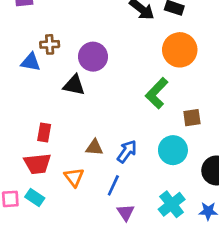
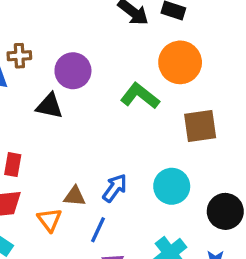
green L-shape: (157, 93) -> (140, 96), moved, turned 84
brown square: (192, 118) -> (200, 126), moved, size x1.5
brown triangle: (94, 147) -> (75, 196), moved

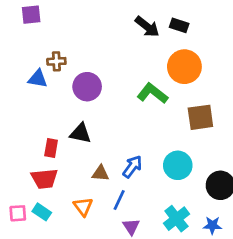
purple circle: (73, 71) -> (87, 87), moved
black triangle: (49, 106) -> (80, 133), moved
orange triangle: (49, 220) -> (83, 207), moved

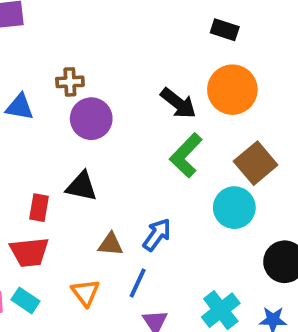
black arrow: (147, 27) -> (178, 103), moved
brown cross: (56, 61) -> (70, 82), moved
green L-shape: (152, 93) -> (186, 155), moved, turned -84
brown square: (200, 117) -> (256, 163), turned -32
cyan circle: (178, 165) -> (234, 208), moved

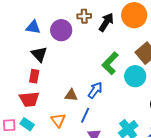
brown cross: (70, 82) -> (84, 16), moved
black arrow: (178, 103) -> (106, 22), turned -96
blue triangle: (20, 107) -> (33, 27), moved
green L-shape: (186, 155) -> (110, 63), moved
black triangle: (82, 186) -> (39, 54), moved, turned 36

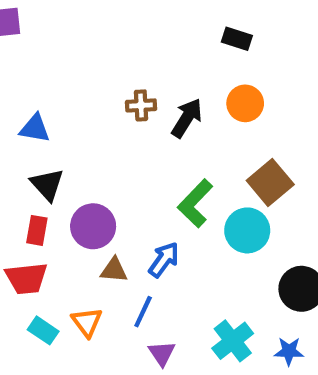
orange circle: (134, 15) -> (245, 103), size x0.7
purple circle: (61, 30) -> (93, 226), moved
cyan rectangle: (27, 124) -> (43, 330), moved

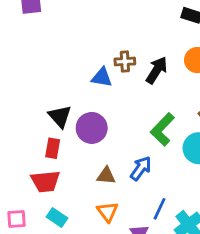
blue triangle: (35, 128) -> (102, 77), moved
purple circle: (93, 226) -> (92, 128), moved
blue line: (143, 312) -> (160, 209), moved
orange triangle: (87, 322) -> (108, 212), moved

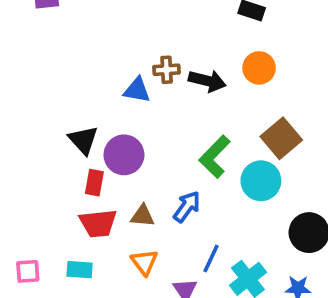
black arrow: (157, 70) -> (207, 81), turned 72
red rectangle: (53, 148) -> (94, 183), moved
red trapezoid: (45, 181) -> (98, 223), moved
cyan rectangle: (57, 218) -> (80, 270), turned -30

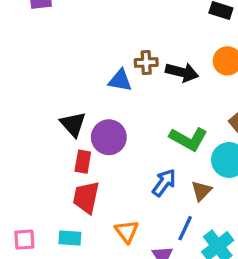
green L-shape: (215, 157) -> (188, 139), turned -105
brown triangle: (142, 216) -> (201, 191), moved, turned -50
red trapezoid: (98, 223) -> (86, 197), turned 108

